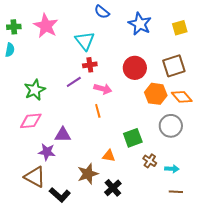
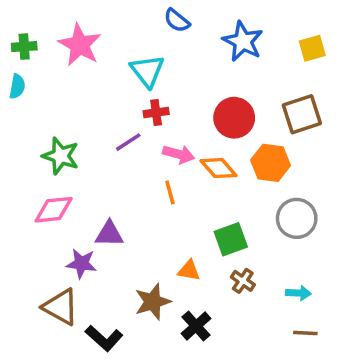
green star: (35, 90) -> (61, 156), turned -30
orange diamond: (182, 97) -> (219, 168), moved
brown cross: (150, 161) -> (243, 281), moved

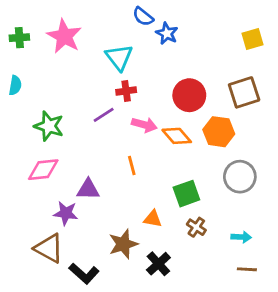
blue star: (243, 41) -> (167, 33), moved, size x0.7
cyan semicircle: (17, 86) -> (15, 85), moved
orange line: (170, 192) -> (132, 165), moved

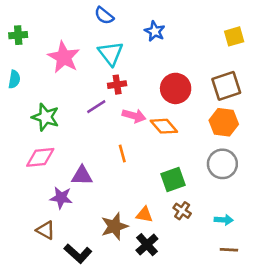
blue semicircle: (143, 17) -> (104, 16), moved
pink star: (64, 36) -> (64, 57), moved
orange hexagon: (219, 132) -> (224, 122), moved
orange triangle: (153, 219) -> (144, 215), moved
brown triangle: (49, 248) -> (46, 230), size x0.7

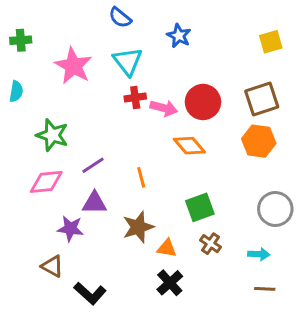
purple line: (96, 107) -> (93, 165), moved
pink arrow: (134, 116) -> (164, 108), moved
gray circle: (222, 164) -> (275, 209), moved
brown star: (114, 226) -> (138, 227), moved

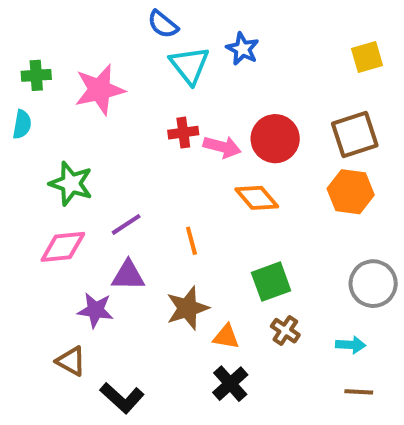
green cross: (21, 40) -> (36, 75), moved
cyan triangle: (128, 61) -> (189, 65), moved
pink star: (73, 66) -> (100, 90), turned 30

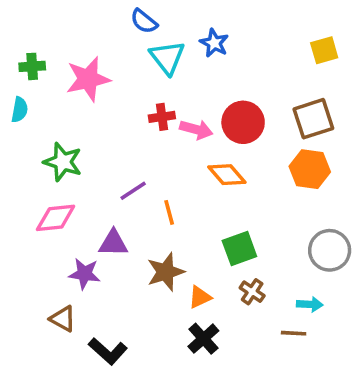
purple line: (126, 224) -> (133, 191), moved
orange triangle: (226, 337) -> (200, 297), turned -35
brown line: (359, 392) -> (294, 333), moved

